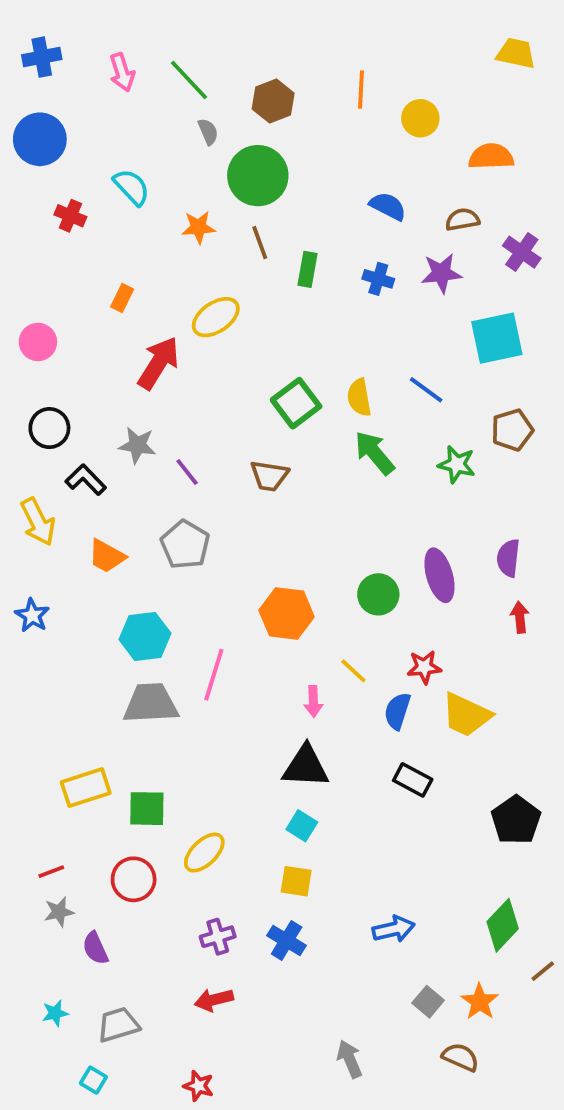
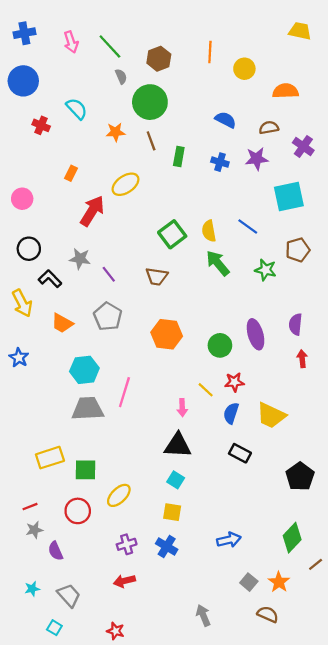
orange hexagon: (287, 614) -> (167, 334), moved
red star: (424, 667) -> (234, 382), moved
gray trapezoid: (118, 1025) -> (69, 595), turned 65

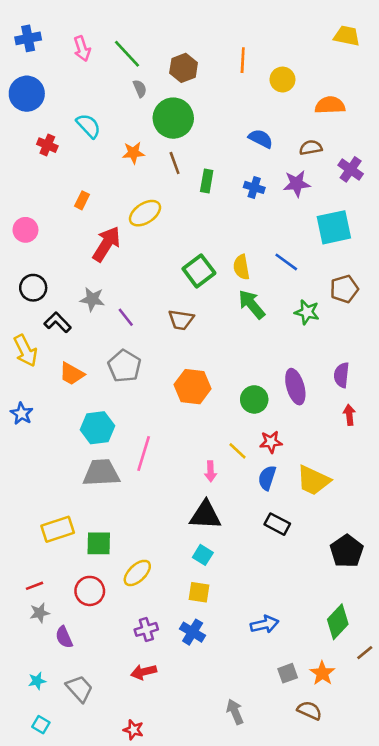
gray square: (249, 582) -> (288, 673), turned 30
cyan square: (54, 628) -> (41, 725), moved

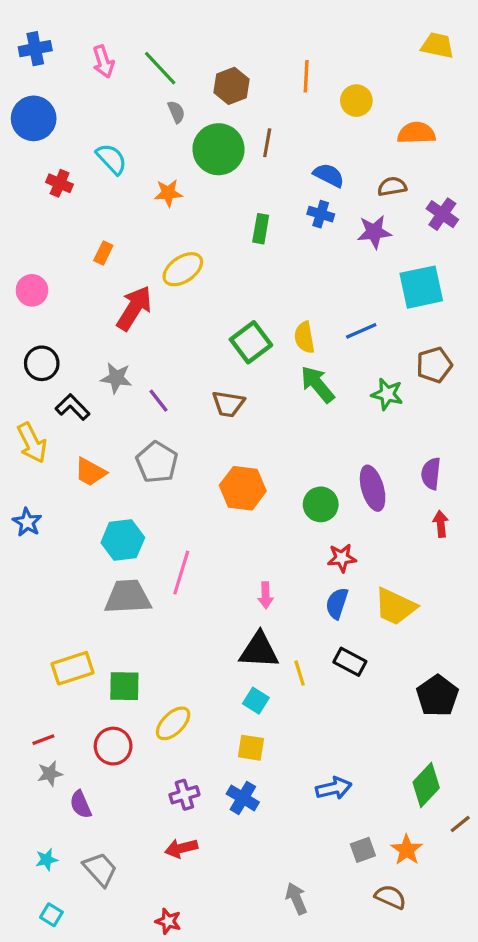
brown line: (175, 163) -> (267, 143), moved, turned 30
blue cross: (254, 187) -> (321, 214), moved
blue line: (286, 262) -> (361, 331), turned -60
yellow line: (238, 451) -> (300, 673), moved, turned 30

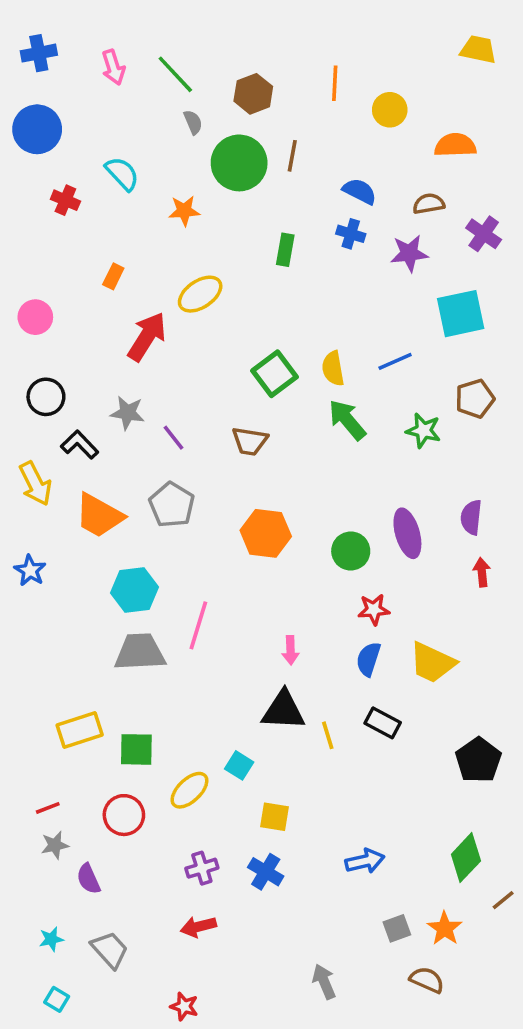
orange trapezoid: (90, 472) -> (99, 516), size x1.4
cyan square: (256, 701) -> (239, 765), moved

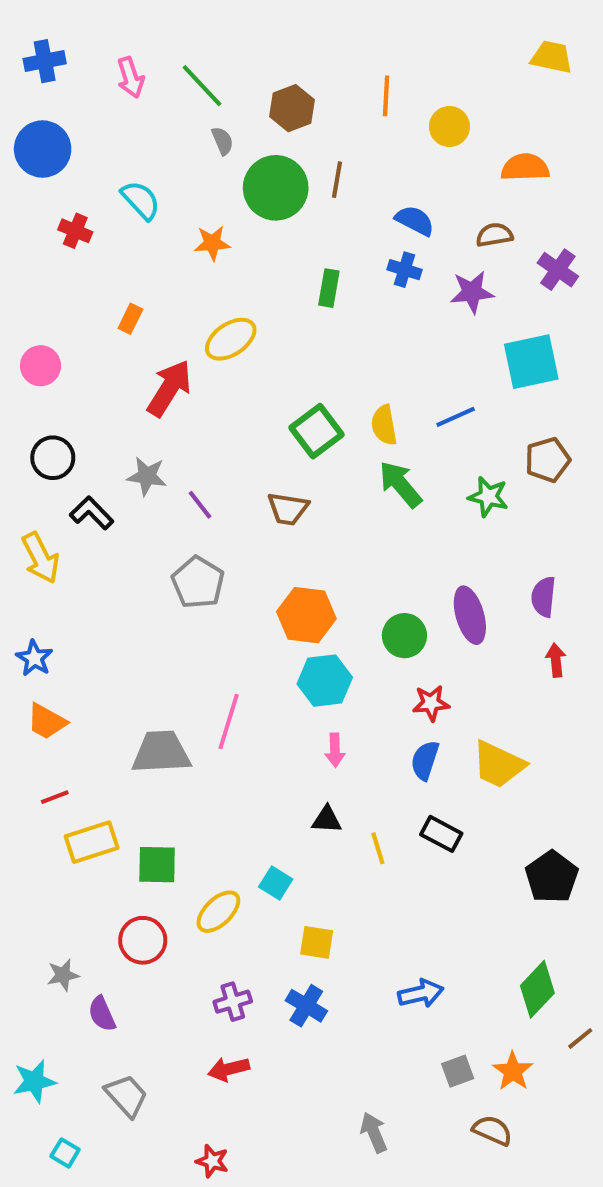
orange trapezoid: (99, 516) -> (47, 721), moved, size x0.7
cyan hexagon: (135, 590) -> (325, 681), moved
black triangle: (283, 710) -> (327, 820), size x0.6
red line: (48, 808) -> (55, 797), moved
cyan star: (51, 939) -> (34, 1081), moved, size x1.5

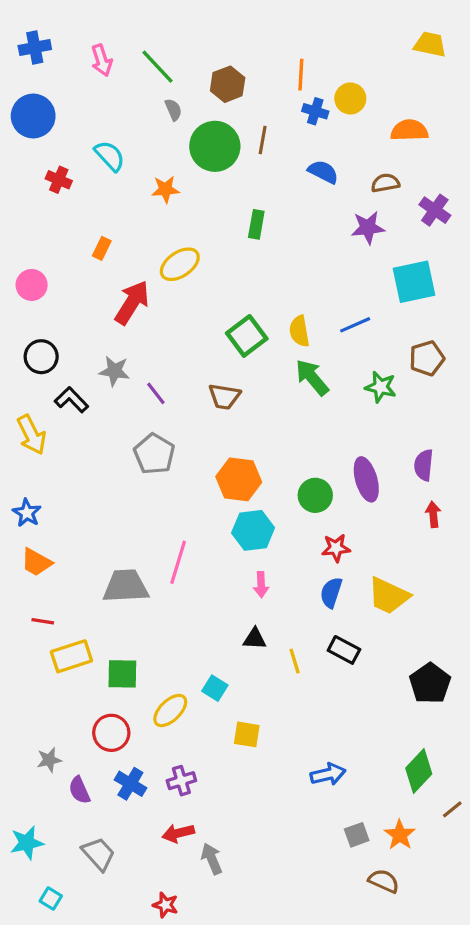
blue cross: (404, 270) -> (315, 111), moved
red line: (55, 797) -> (43, 621), turned 30
blue cross: (306, 1006) -> (130, 784), moved
gray arrow: (374, 1132) -> (212, 859), moved

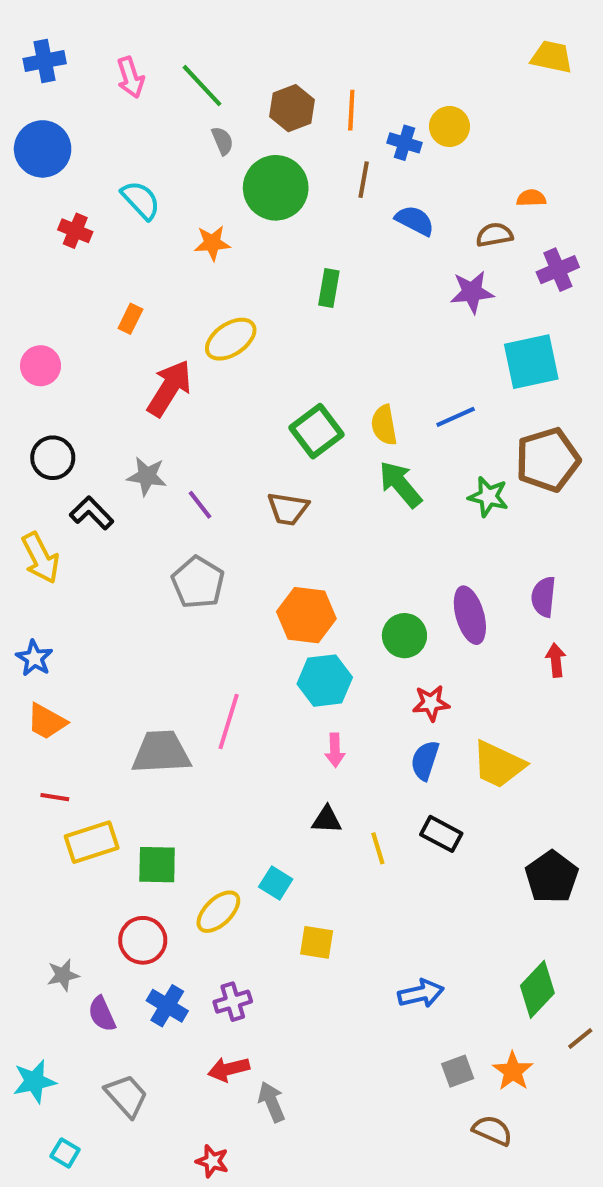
orange line: (301, 75) -> (351, 110), moved
orange semicircle: (409, 130) -> (531, 198), moved, size x0.6
brown line: (263, 140) -> (364, 180), moved
purple cross: (435, 210) -> (558, 270), turned 32
brown pentagon: (427, 358) -> (548, 460), size x1.4

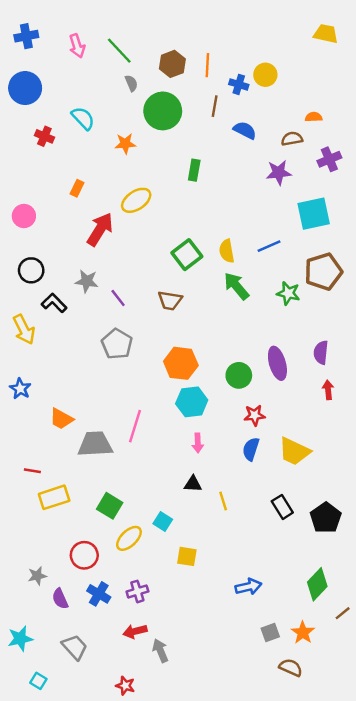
orange trapezoid: (47, 722) -> (61, 419), moved
black rectangle: (441, 834) -> (282, 507), moved, turned 30
green square: (157, 865) -> (110, 506), moved, turned 30

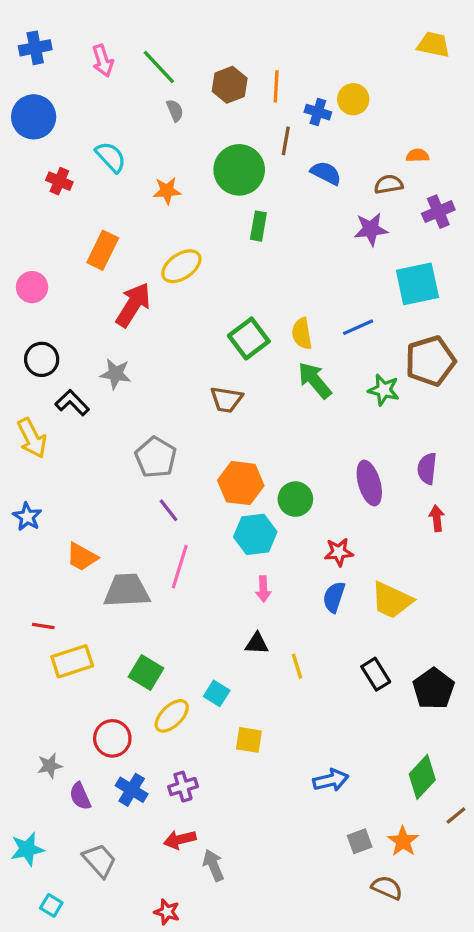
green circle: (163, 111) -> (239, 170), moved
orange rectangle: (77, 188) -> (103, 250), size x1.6
purple line: (118, 298) -> (169, 510), moved
green circle: (239, 375) -> (295, 499), moved

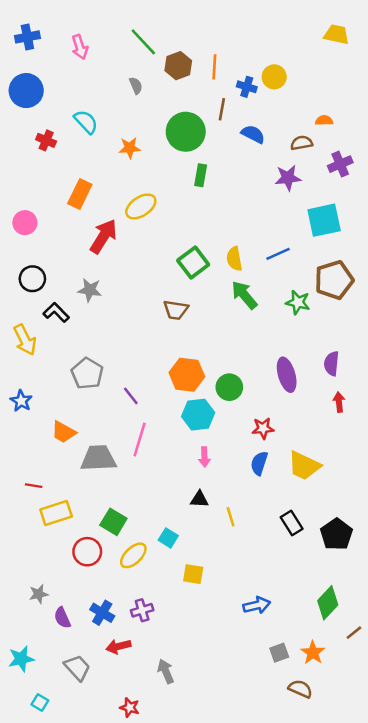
green line: (159, 67) -> (143, 42), moved
gray pentagon: (156, 457) -> (87, 373), moved
red circle: (112, 738) -> (87, 552), moved
red arrow: (180, 840) -> (118, 646), moved

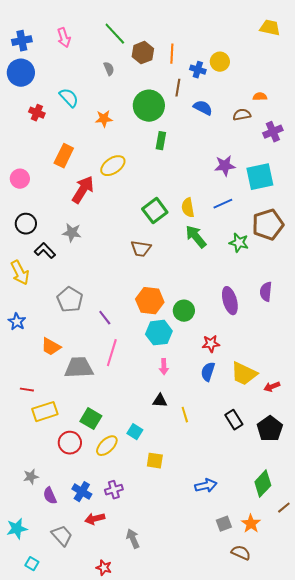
blue cross: (27, 37) -> (22, 41), moved
purple star: (288, 178) -> (225, 166), moved
red arrow: (339, 402) -> (272, 387), moved, turned -105

